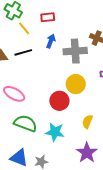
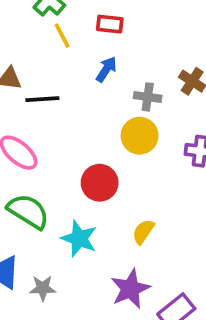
gray cross: (75, 51) -> (148, 97), size x0.6
black line: (23, 52) -> (42, 99), moved
yellow circle: (76, 84) -> (140, 136), moved

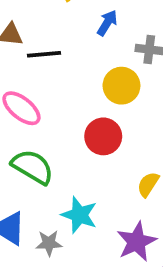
yellow circle: (140, 136) -> (121, 86), moved
cyan star: (79, 239) -> (79, 215), moved

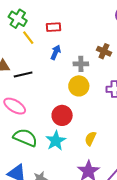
yellow circle: (121, 86) -> (79, 86), moved
cyan star: (79, 215) -> (56, 141), moved, turned 30

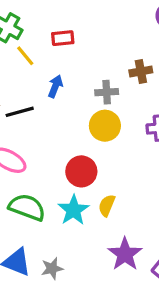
brown cross: (104, 51) -> (141, 71), turned -32
blue arrow: (56, 52) -> (55, 86), moved
yellow semicircle: (90, 139) -> (107, 205), moved

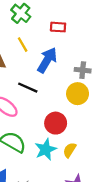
yellow line: (25, 56) -> (23, 45), moved
blue arrow: (55, 86) -> (47, 60), size x1.6
black line: (20, 112) -> (28, 88), moved, turned 30

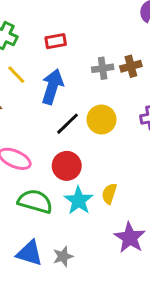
gray cross: (83, 70) -> (103, 68), moved
black line: (28, 88) -> (67, 124), moved, turned -54
red circle: (56, 123) -> (67, 166), moved

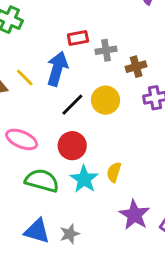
red rectangle: (56, 41) -> (78, 38), moved
brown cross: (131, 66) -> (136, 67), moved
yellow line: (16, 75) -> (25, 77), moved

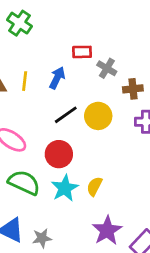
gray cross: (106, 50) -> (107, 68), turned 30
blue arrow: (57, 69) -> (57, 78), size x0.7
yellow line: (25, 77) -> (25, 81), turned 42

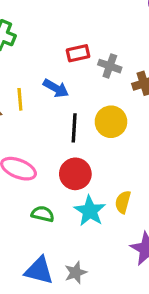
blue arrow: (57, 78) -> (56, 88), turned 105
black line: (66, 115) -> (74, 128), turned -40
green semicircle: (24, 183) -> (43, 214), size x0.6

